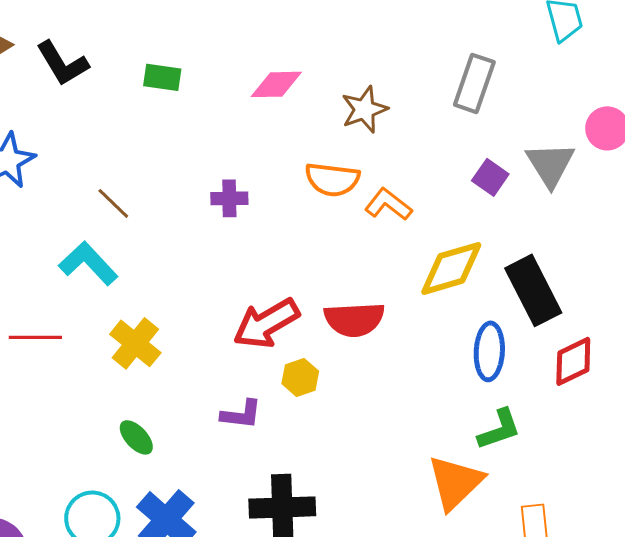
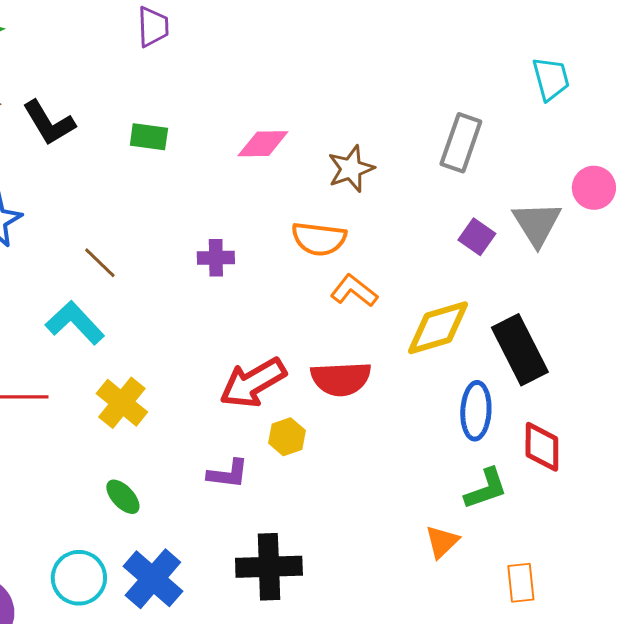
orange L-shape: (388, 204) -> (354, 291), moved
red diamond: (573, 361) -> (542, 447), moved, turned -64
orange triangle: (455, 482) -> (442, 542), size x0.6

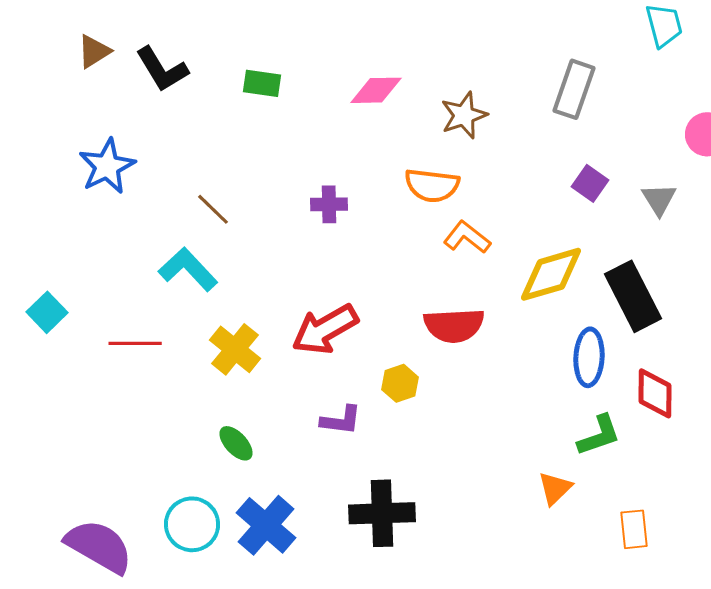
gray triangle: (537, 224) -> (659, 199), moved, size x0.7
red arrow: (253, 383) -> (325, 329), moved

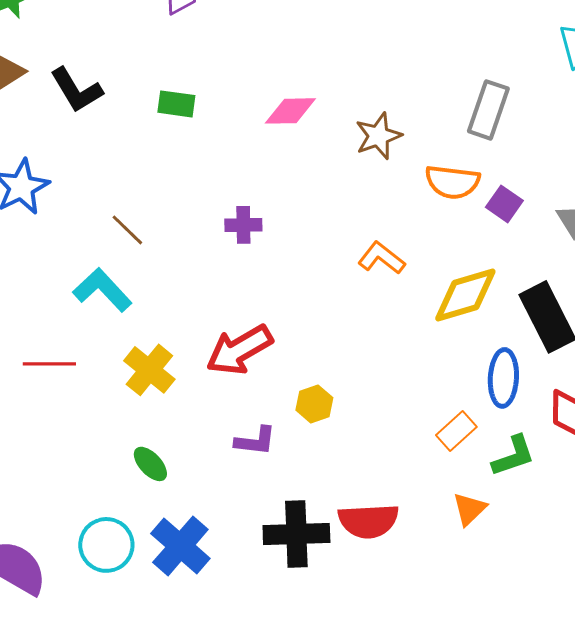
orange semicircle: (432, 185) -> (452, 182), moved
red semicircle: (454, 325) -> (368, 521), moved
orange rectangle: (634, 529) -> (456, 431), moved, turned 54

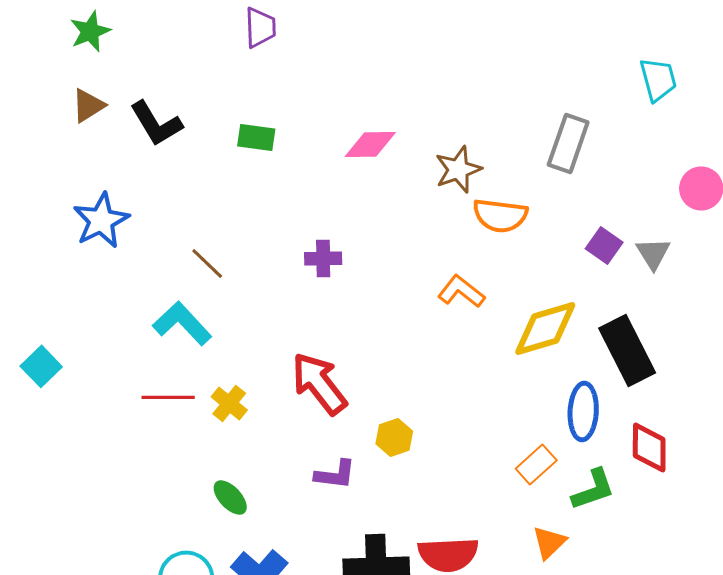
orange semicircle: (452, 182) -> (500, 215), moved
purple square: (504, 204) -> (604, 245), moved
red arrow: (239, 350) -> (319, 383), turned 82
red line: (49, 364) -> (168, 397), moved
yellow cross: (149, 370) -> (229, 403), size x0.7

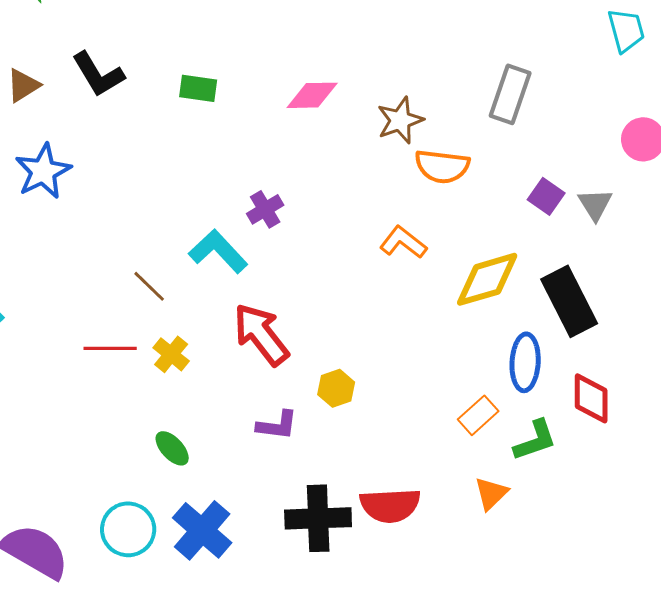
cyan trapezoid: (658, 79) -> (626, 30), moved
brown triangle: (88, 105) -> (23, 85), moved
purple cross: (323, 258) -> (265, 209), turned -30
brown line: (207, 263) -> (149, 286), moved
cyan L-shape: (182, 323) -> (218, 251), moved

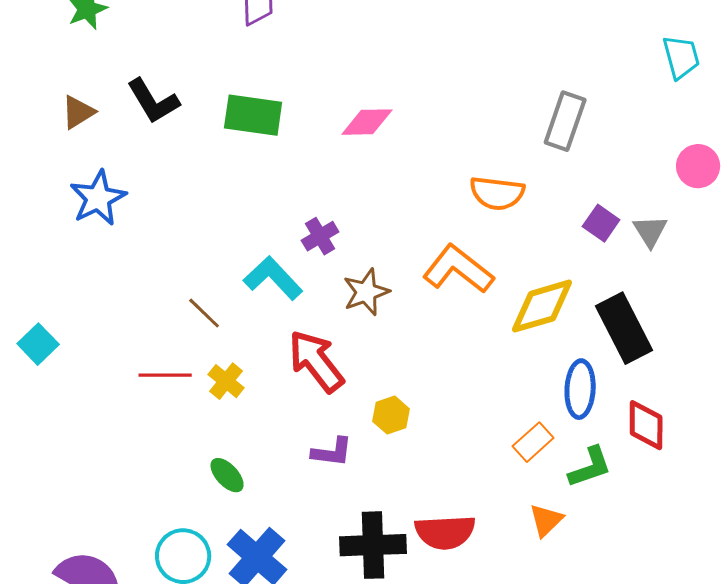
green rectangle: (198, 88) -> (253, 115), size x1.5
brown star: (400, 120) -> (366, 292), moved
orange L-shape: (403, 242) -> (458, 269), size x1.5

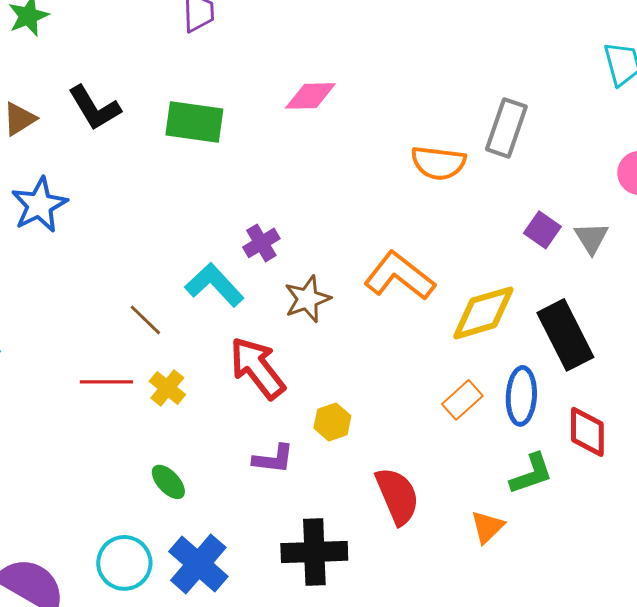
pink diamond: (367, 122) -> (310, 96), moved
orange semicircle: (497, 193) -> (438, 163), moved
orange rectangle: (533, 442) -> (462, 400), moved
red semicircle: (445, 532) -> (397, 496), moved, turned -110

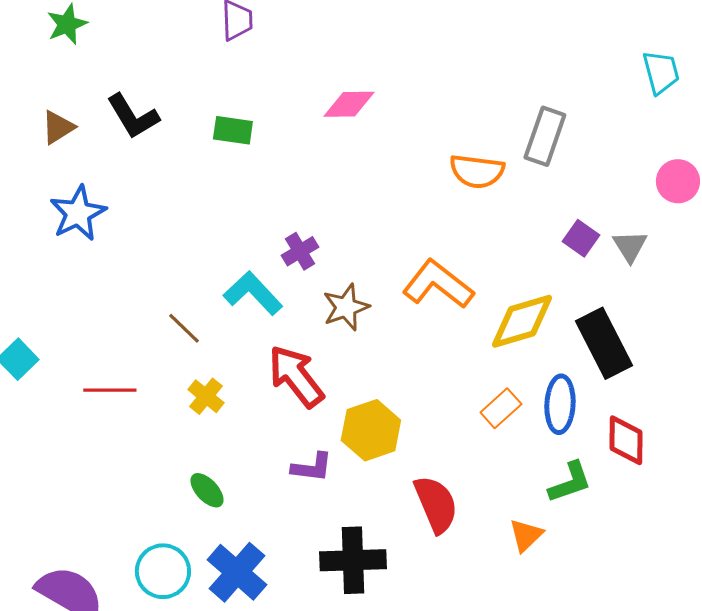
green rectangle: (194, 122) -> (233, 130), size x0.7
red line: (106, 382) -> (110, 390), moved
yellow hexagon: (332, 422) -> (371, 430), size x1.6

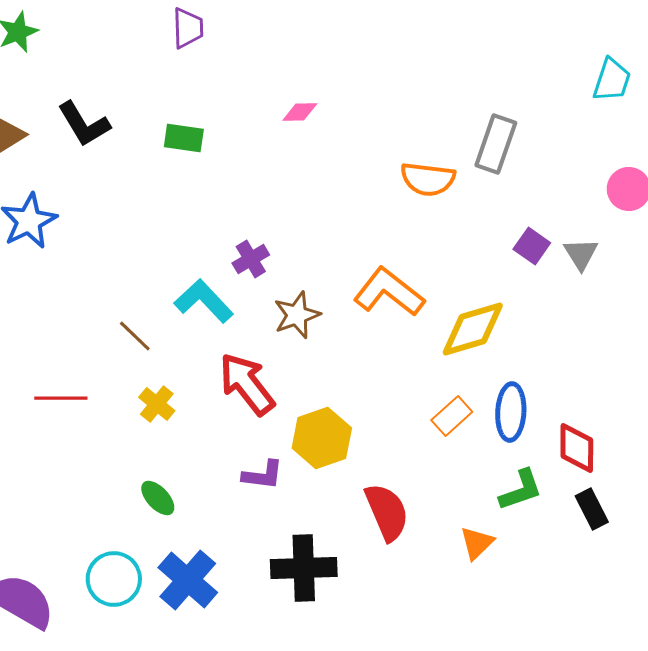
cyan trapezoid: (661, 72) -> (612, 80), turned 33
pink diamond: (349, 104) -> (300, 112), size x0.7
black rectangle: (604, 343) -> (592, 509), moved, size x0.6

